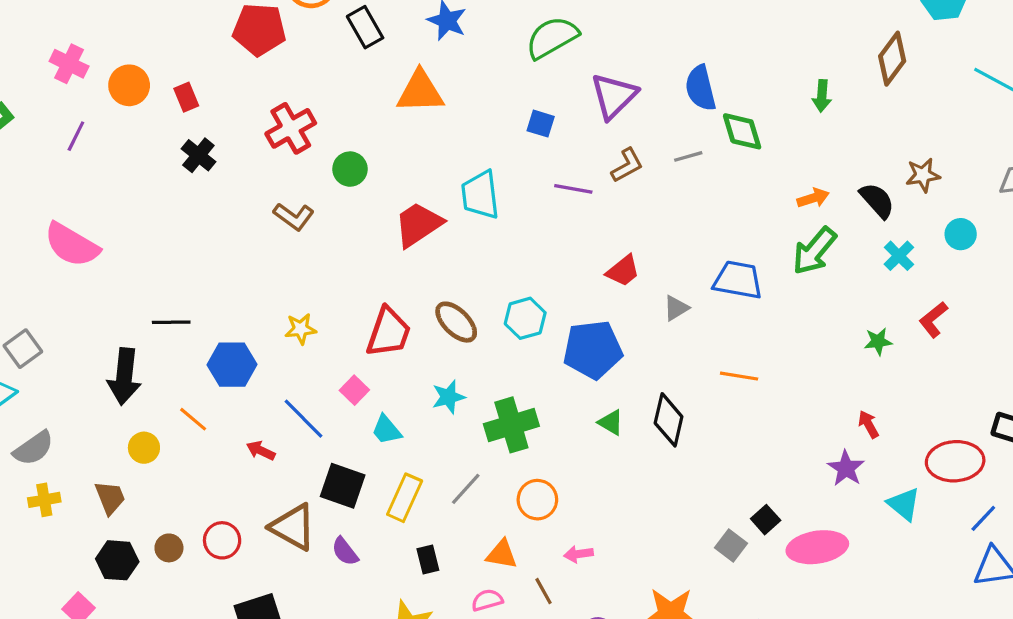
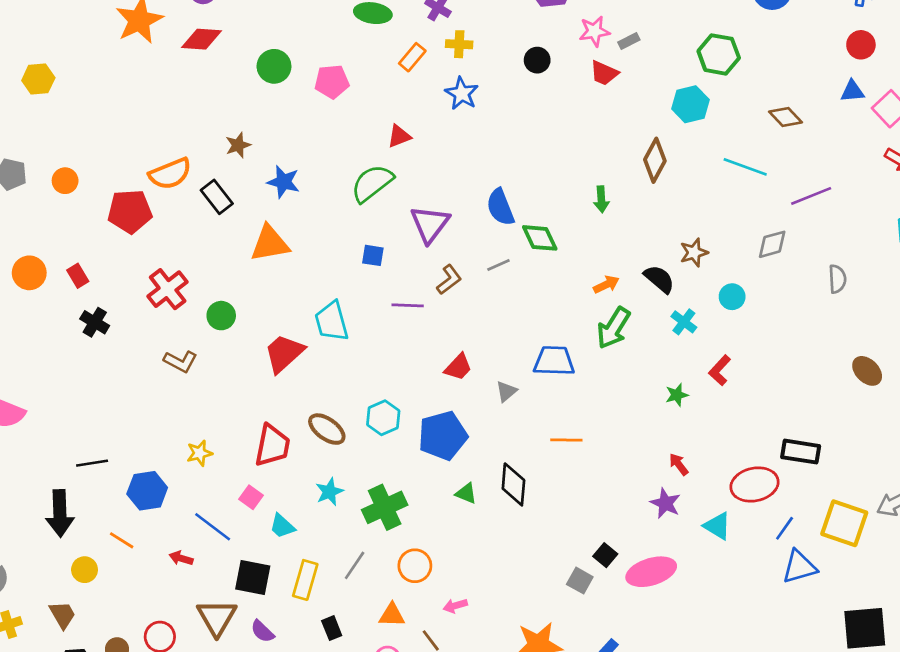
brown triangle: (293, 527) -> (217, 617), turned 39

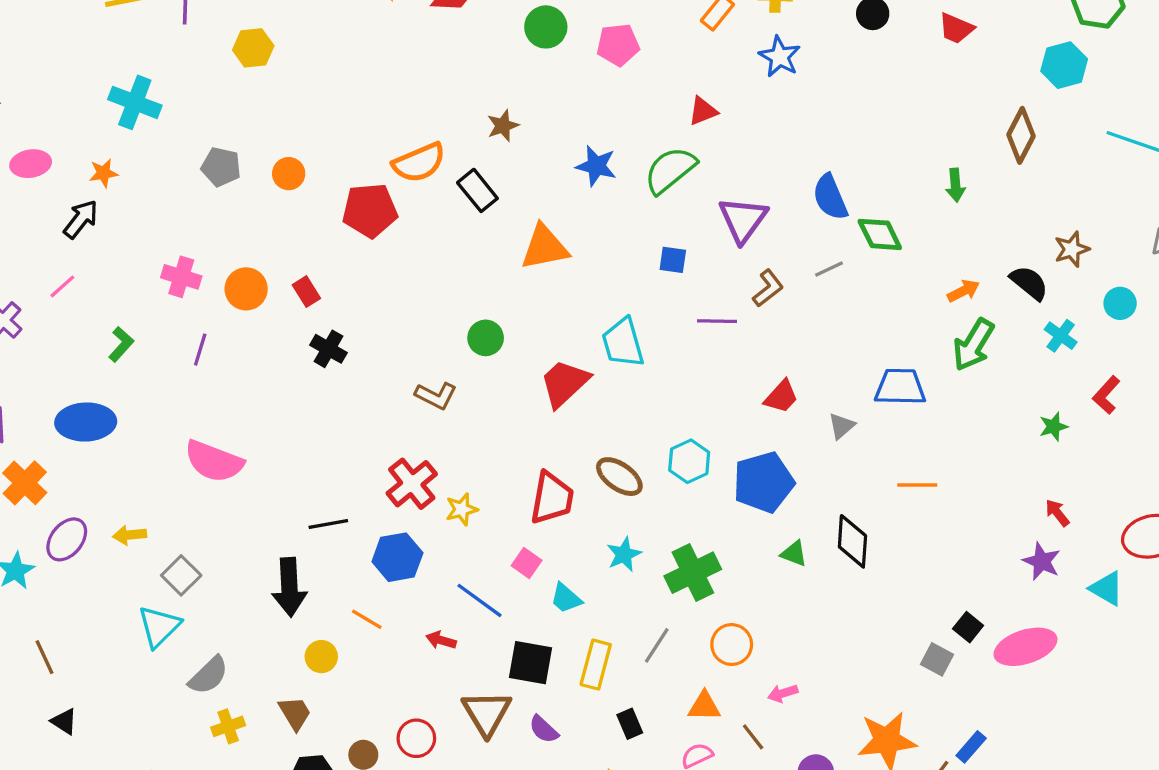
blue star: (283, 182) -> (596, 166), moved
red cross: (168, 289) -> (412, 484), moved

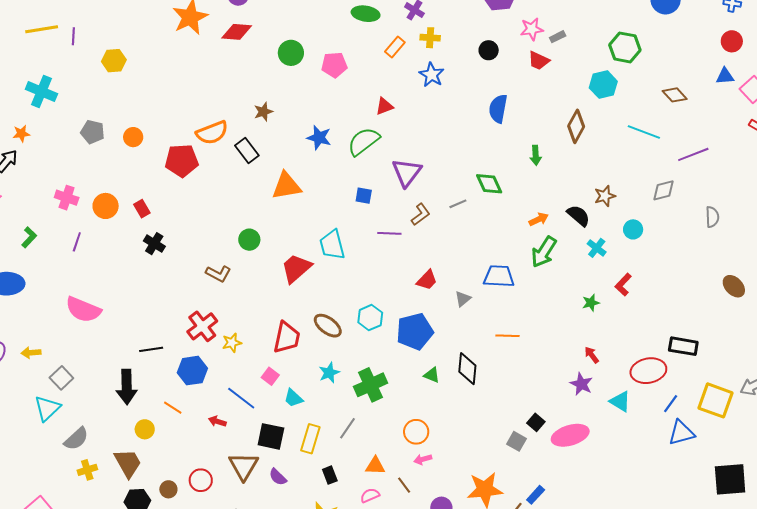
blue semicircle: (830, 197) -> (498, 109), moved, turned 32
orange circle: (732, 645) -> (416, 432), moved
brown trapezoid: (295, 713) -> (128, 463), size x1.4

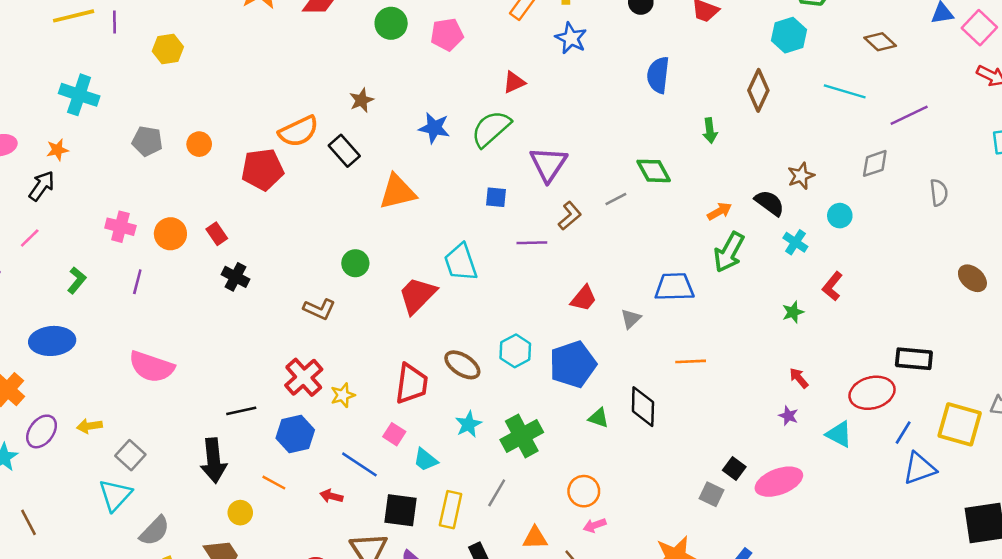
purple star: (581, 384) -> (788, 416), size x0.7

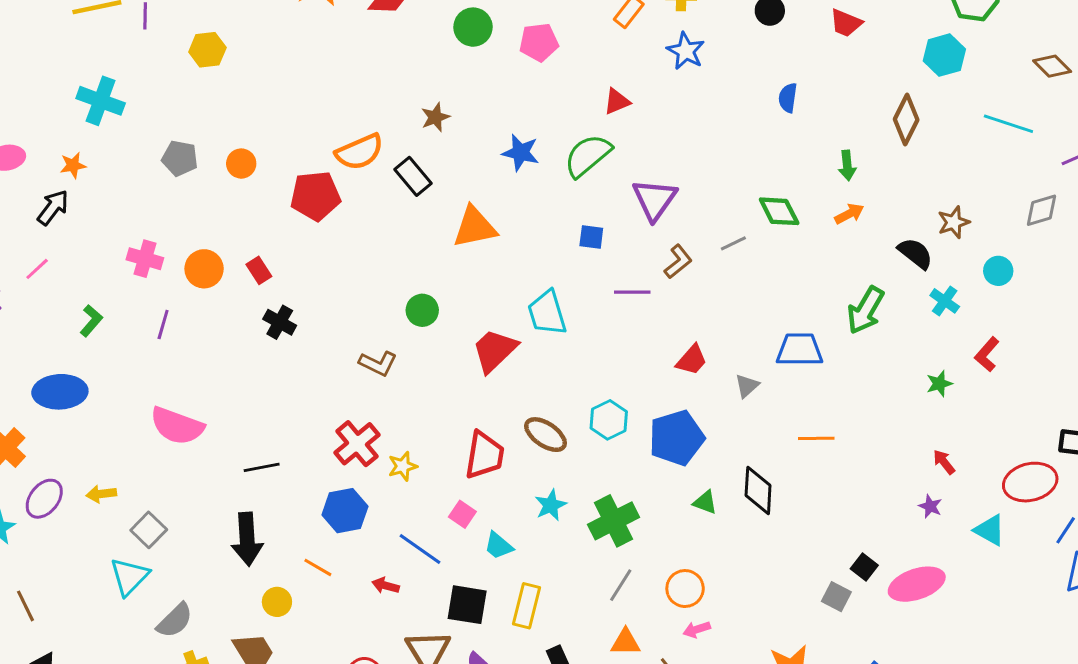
blue semicircle: (658, 75) -> (788, 98), size x0.7
orange arrow: (720, 211) -> (849, 214), moved
black line: (241, 411) -> (262, 467), moved
gray line: (497, 493) -> (621, 585), moved

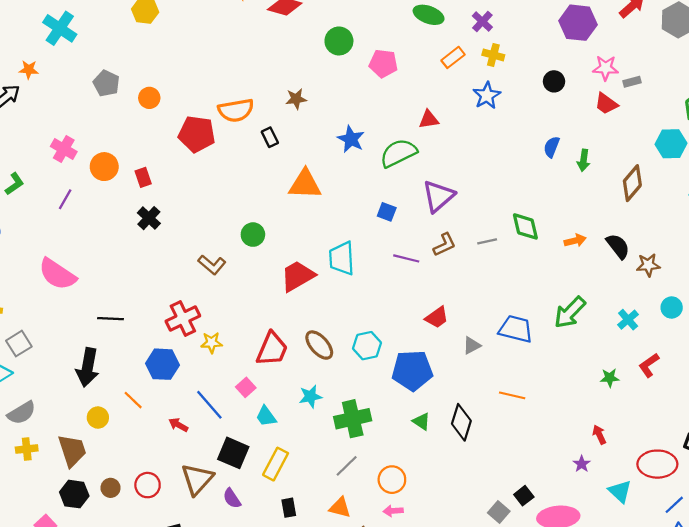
green arrow: (847, 166) -> (584, 160), moved
black rectangle: (413, 176) -> (270, 137), size x0.7
black semicircle: (915, 253) -> (618, 246), moved

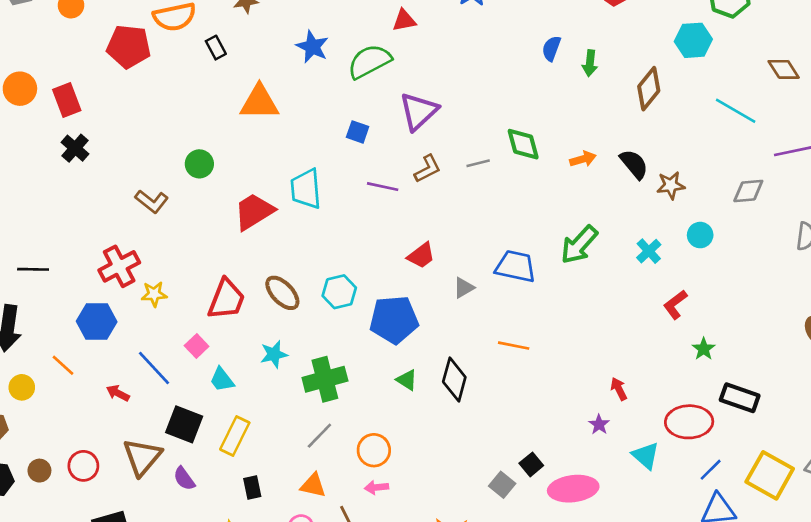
red rectangle: (143, 177) -> (67, 100), size x1.4
green star: (610, 378) -> (704, 349), moved, turned -30

